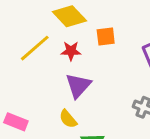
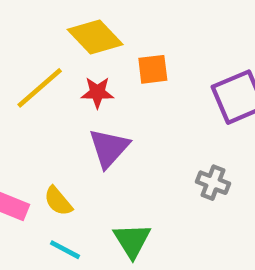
yellow semicircle: (68, 119) -> (58, 201), moved

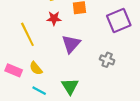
yellow line: (40, 88) -> (27, 34), moved, turned -75
purple triangle: (109, 148) -> (71, 44), moved

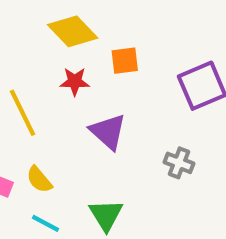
purple triangle: (71, 44) -> (108, 132), turned -30

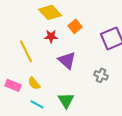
orange square: (125, 61) -> (75, 26), turned -32

